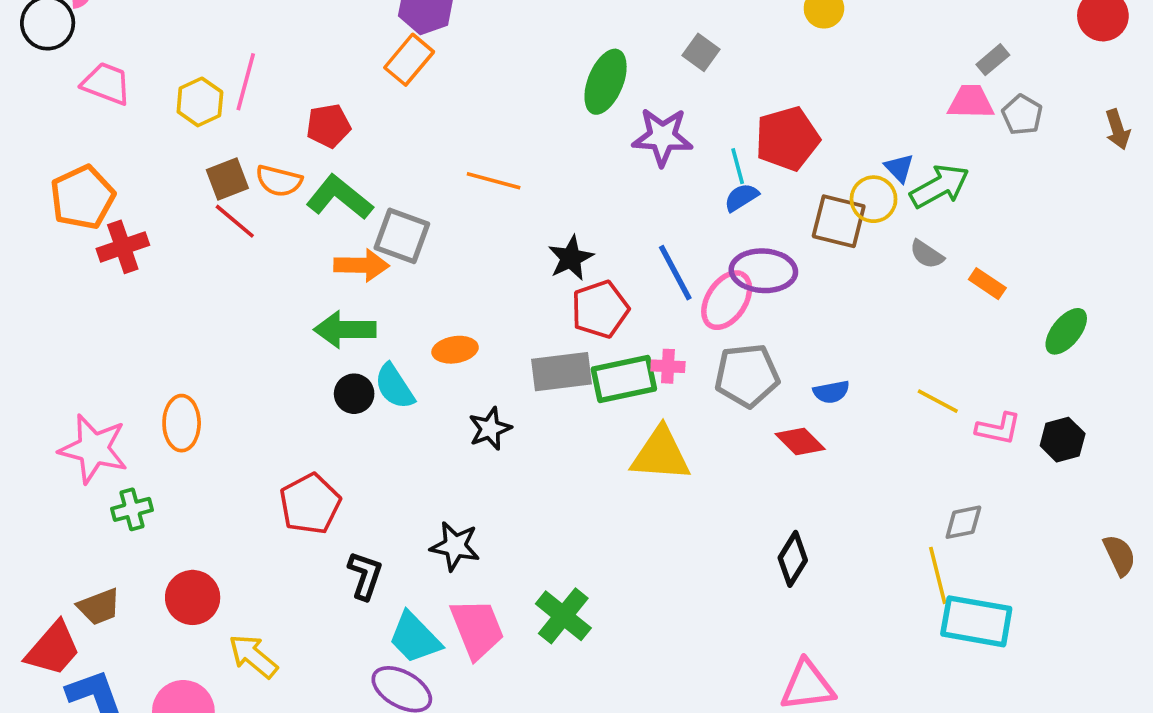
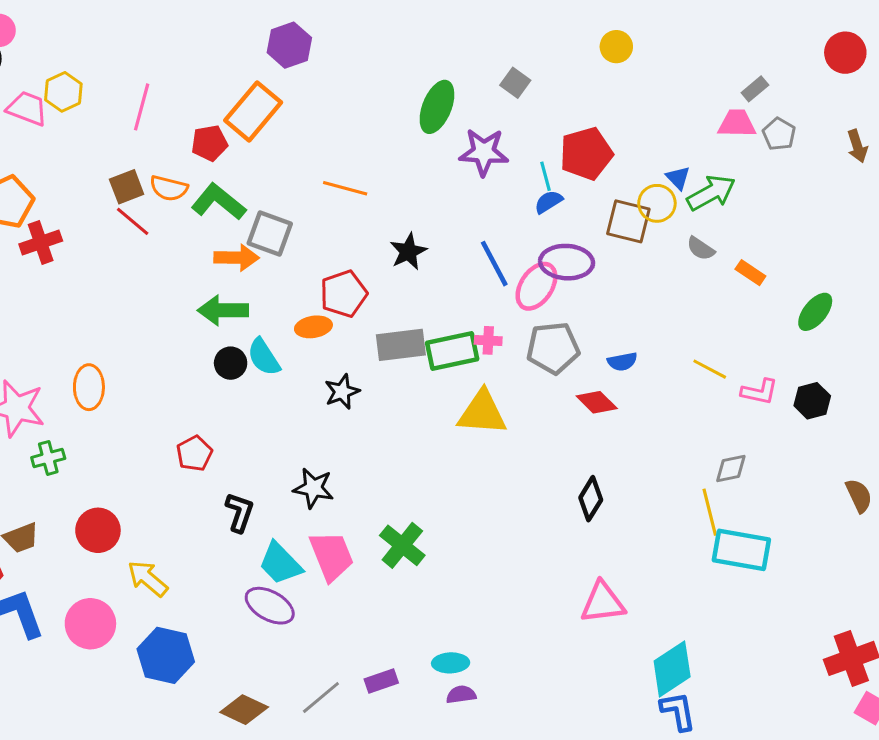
orange rectangle: (409, 60) -> (253, 111), moved, size x1.4
yellow hexagon: (200, 102) -> (63, 92), moved
red pentagon: (600, 309) -> (344, 294), moved
red pentagon: (310, 504) -> (194, 453), size x0.7

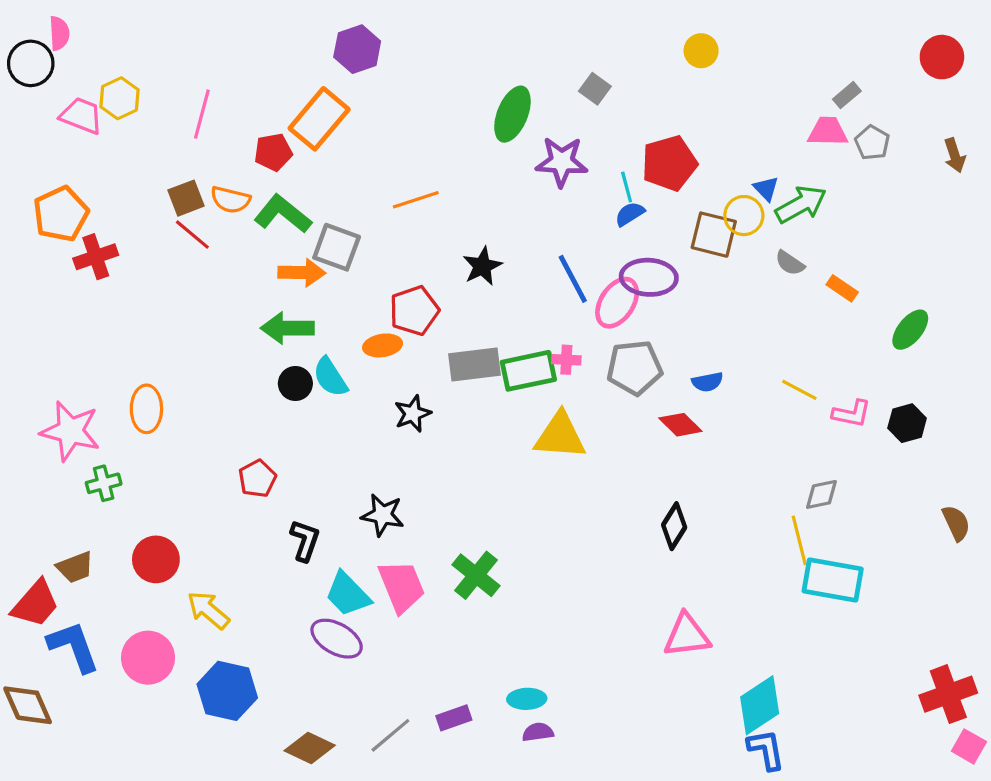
orange line: (345, 188) -> (416, 200), turned -33

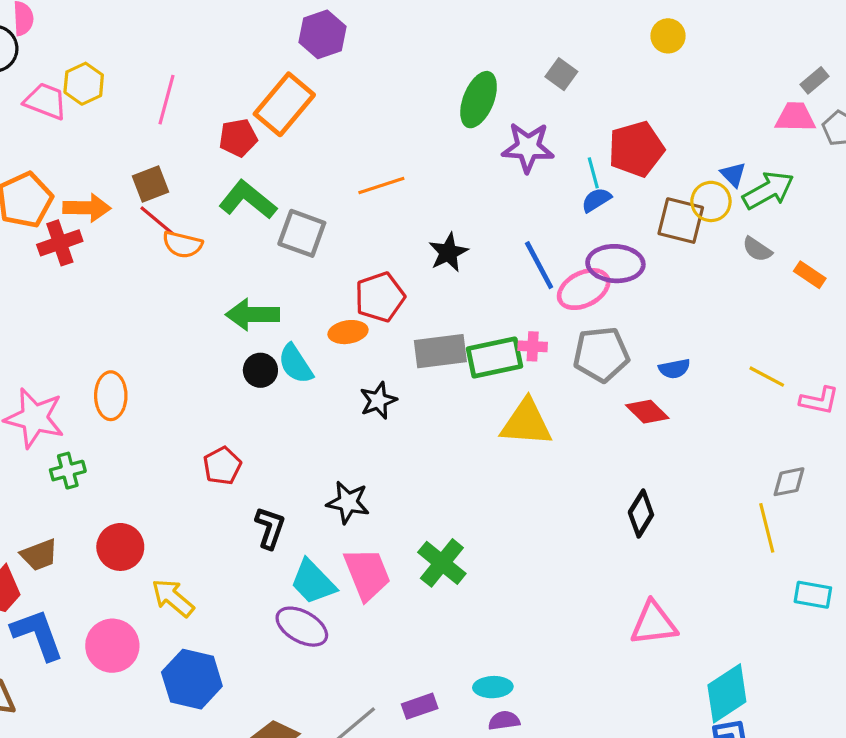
orange semicircle: (230, 200) -> (182, 244), moved
orange arrow: (302, 273) -> (87, 208), moved
pink ellipse: (617, 303) -> (584, 289), turned 30
cyan rectangle: (833, 580) -> (813, 595), moved, size x0.6

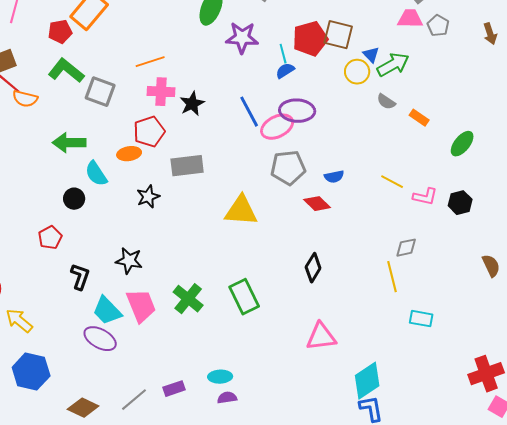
brown square: (681, 221) -> (338, 35), moved
pink cross: (533, 346) -> (161, 92), moved, size x1.5
green rectangle: (494, 358) -> (244, 297), moved, turned 76
black circle: (260, 370) -> (74, 199), moved

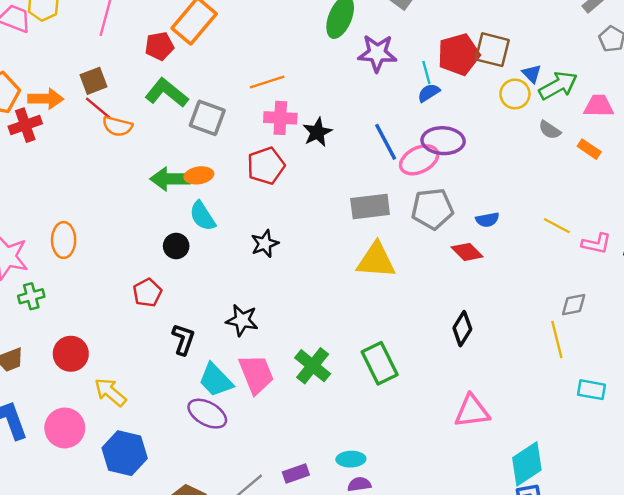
pink trapezoid: (410, 19) -> (599, 106), moved
orange ellipse: (129, 154) -> (199, 175), moved
gray rectangle: (187, 166) -> (370, 206), moved

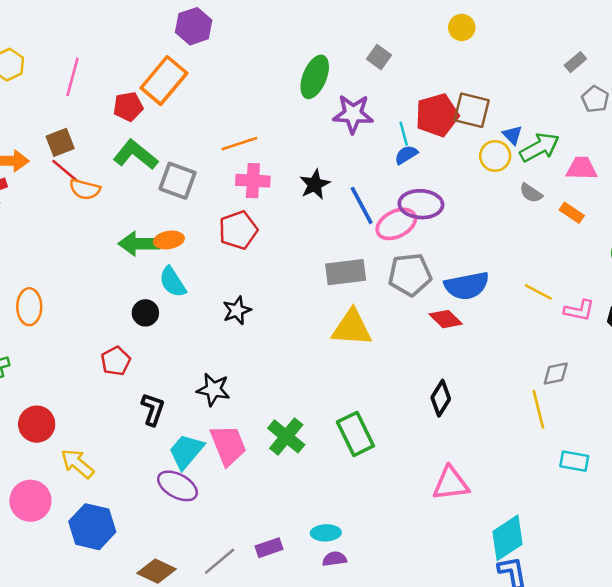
black star: (317, 132) -> (315, 184), moved
blue semicircle: (487, 220) -> (467, 286), size x1.8
cyan trapezoid: (216, 380) -> (186, 451), turned 84

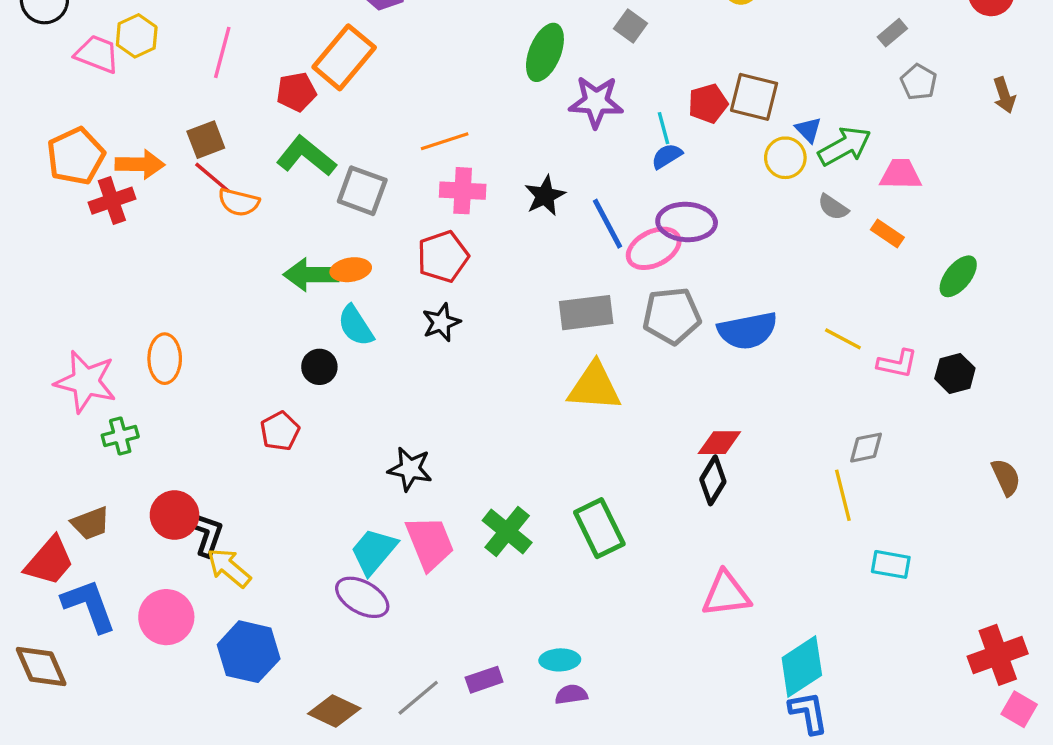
red pentagon: (437, 115) -> (708, 103), size x0.7
black star: (237, 310) -> (441, 322), moved
red diamond: (446, 319) -> (719, 443), moved, turned -44
black L-shape: (153, 409) -> (207, 535), moved

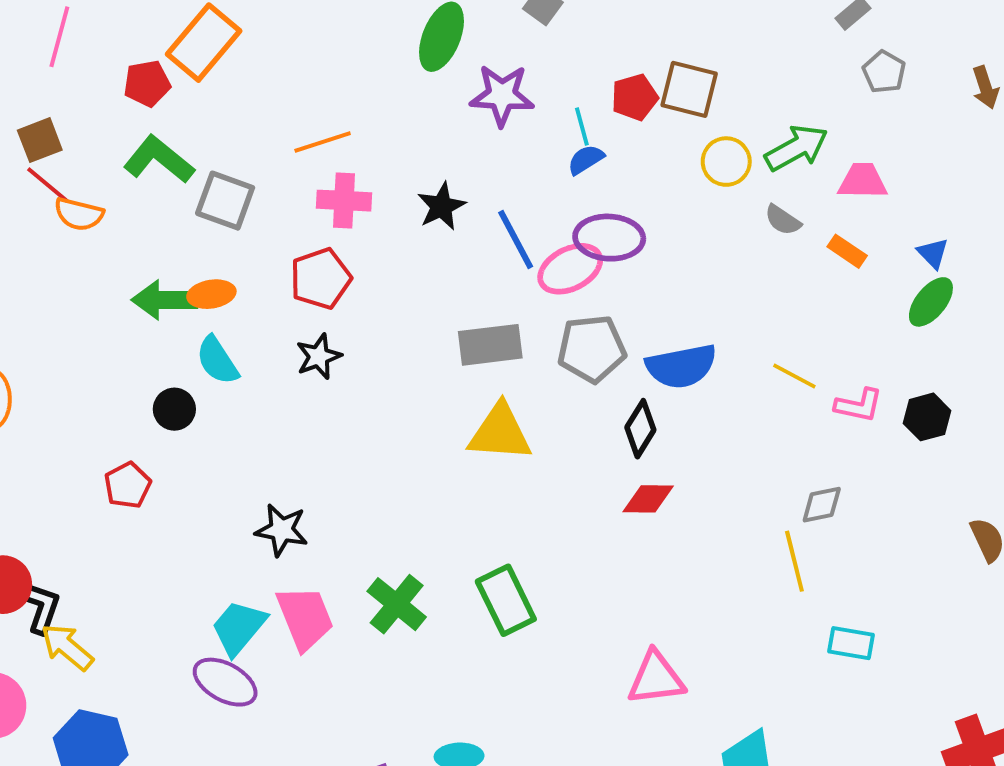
blue triangle: (808, 130) -> (933, 253), moved
black diamond: (713, 480) -> (640, 429), moved

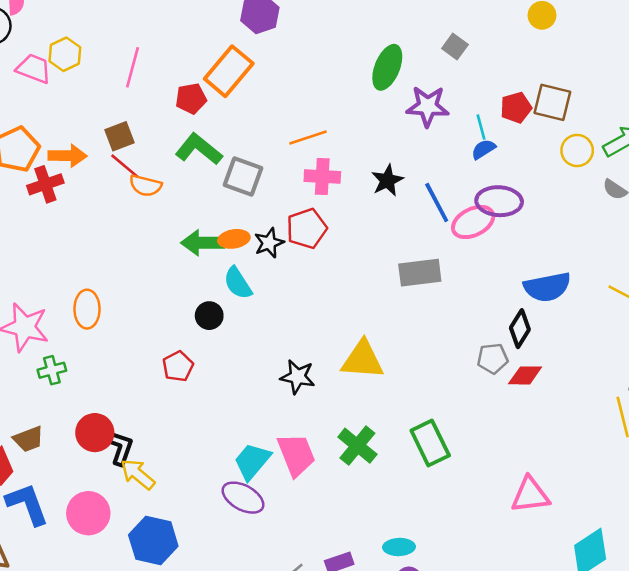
gray pentagon: (592, 349) -> (493, 358), moved, size x0.7
black star: (319, 357) -> (269, 243), moved
yellow triangle: (500, 433) -> (363, 360), moved
black star: (282, 530) -> (298, 377), moved

